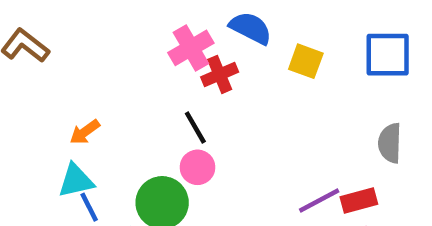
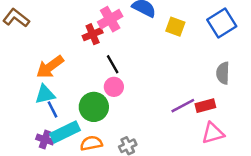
blue square: (388, 55) -> (222, 23), turned -32
red cross: (220, 74) -> (93, 34), moved
orange arrow: (85, 132) -> (50, 67), size x1.6

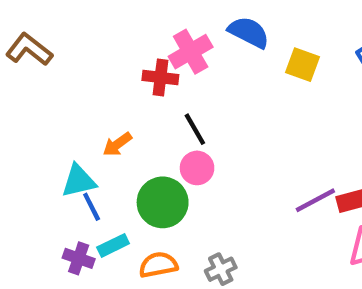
red cross: (93, 34) -> (160, 78), turned 30
orange arrow: (50, 67) -> (117, 144), moved, size x0.6
cyan rectangle: (65, 132) -> (113, 245), size x0.6

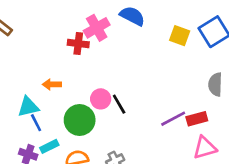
yellow square: (303, 65) -> (180, 36), moved
black line: (195, 129) -> (119, 104), moved
orange arrow: (117, 144) -> (52, 84), turned 36

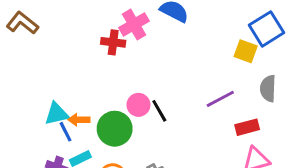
yellow square: (180, 36) -> (246, 51), moved
orange arrow: (52, 84) -> (79, 120), moved
purple line: (173, 119) -> (220, 99), moved

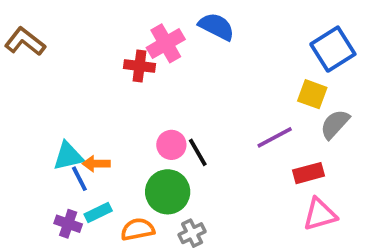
yellow square: (246, 51) -> (312, 94), moved
gray semicircle: (268, 88) -> (335, 124), turned 40
green circle: (115, 129) -> (168, 192), moved

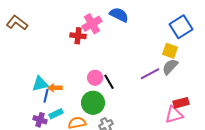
gray semicircle: (335, 124) -> (170, 67), moved
red rectangle: (309, 173) -> (181, 103), moved
blue line: (79, 179) -> (46, 96), turned 40

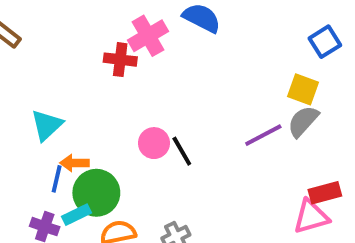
blue square: (181, 27) -> (325, 42), size x0.7
cyan triangle: (40, 84) -> (47, 125), moved, turned -30
green circle: (93, 103) -> (96, 193), moved

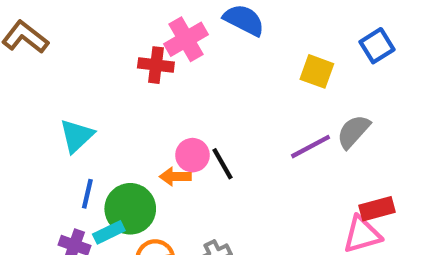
yellow square: (303, 89) -> (317, 71), moved
orange arrow: (74, 163) -> (175, 177), moved

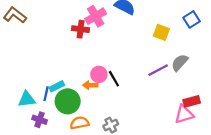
cyan triangle: (77, 136) -> (27, 99), moved, turned 36
cyan rectangle: (109, 232) -> (57, 86), moved

